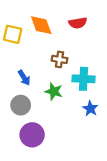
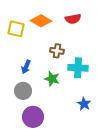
orange diamond: (41, 25) -> (41, 21), turned -40
blue arrow: (24, 78) -> (26, 67), turned 56
blue star: (90, 109) -> (84, 104), moved

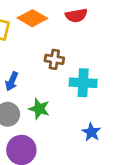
green star: (52, 79) -> (39, 109), moved

